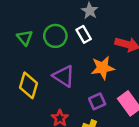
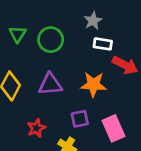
white rectangle: (84, 34) -> (103, 44), moved, turned -63
purple triangle: (64, 76) -> (50, 84), turned -50

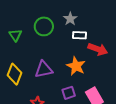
green circle: (51, 40) -> (44, 26), moved
orange star: (93, 84) -> (76, 66), turned 30

